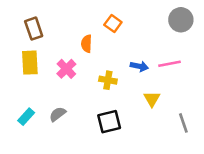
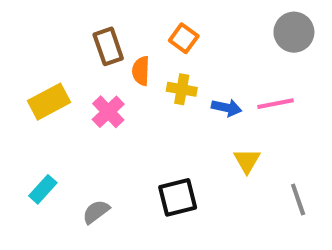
brown rectangle: (34, 29) -> (108, 46), moved
yellow rectangle: (30, 63) -> (49, 102), turned 65
yellow cross: (108, 80) -> (182, 89), moved
gray semicircle: (58, 114) -> (96, 212), moved

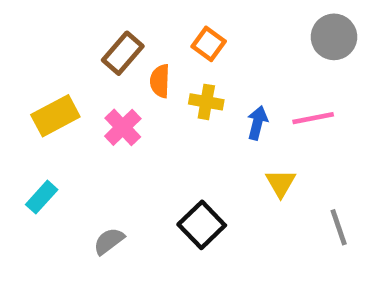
brown rectangle: (108, 46) -> (123, 53), turned 60
blue arrow: (227, 108) -> (257, 123), turned -88
cyan rectangle: (43, 189) -> (42, 197), moved
black square: (178, 197) -> (202, 225), turned -30

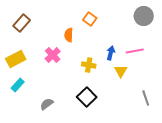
brown rectangle: (123, 53) -> (22, 23), moved
yellow cross: (206, 102) -> (89, 65), moved
yellow rectangle: (55, 116) -> (16, 59), moved
yellow triangle: (281, 183) -> (121, 71), moved

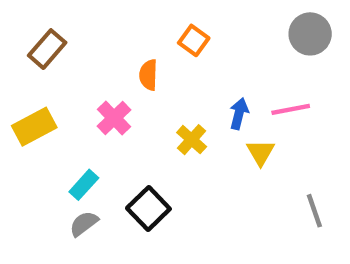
yellow cross: (89, 65) -> (192, 140), turned 32
cyan rectangle: (18, 85) -> (84, 185), moved
black square: (87, 97) -> (148, 209), moved
gray semicircle: (47, 104) -> (84, 224), moved

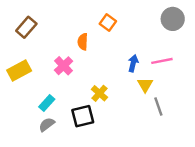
yellow cross: (192, 140) -> (100, 93), moved
black square: (148, 209) -> (83, 116), turned 30
gray line: (314, 211) -> (158, 106), moved

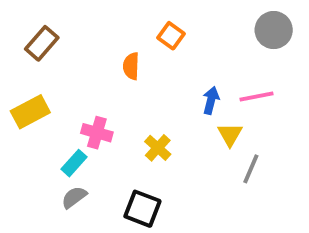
pink cross: (64, 66) -> (97, 133), moved, turned -30
gray line: (158, 106) -> (251, 169), turned 42
black square: (83, 116) -> (142, 209), moved, turned 35

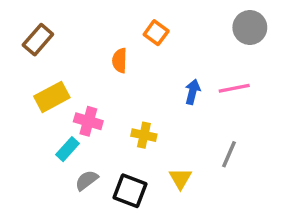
yellow rectangle: (30, 112) -> (52, 97), moved
yellow triangle: (230, 135) -> (180, 179), moved
yellow cross: (158, 148) -> (144, 135), turned -30
gray semicircle: (74, 197) -> (87, 180), moved

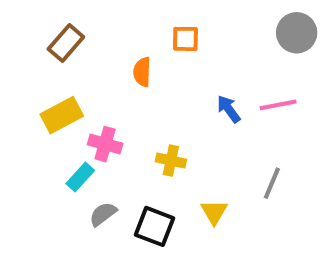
orange square: (156, 33) -> (185, 39), turned -35
brown rectangle: (38, 40) -> (66, 43), moved
blue arrow: (193, 92) -> (229, 109), turned -50

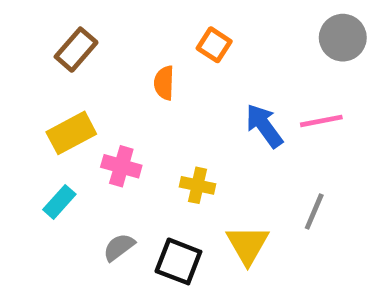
orange square: (185, 39) -> (214, 45), turned 32
blue arrow: (229, 109) -> (264, 126), size x1.4
cyan rectangle: (80, 177) -> (59, 202), moved
yellow triangle: (214, 212) -> (248, 245), size x1.4

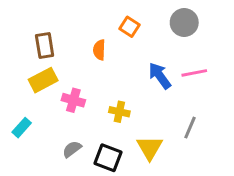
gray circle: (343, 38) -> (184, 23), moved
brown rectangle: (76, 50) -> (45, 46), moved, turned -50
cyan rectangle: (59, 202) -> (22, 128), moved

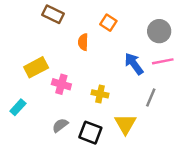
gray circle: (184, 23) -> (159, 31), moved
brown rectangle: (45, 46) -> (53, 14), moved, turned -55
gray line: (190, 128) -> (151, 98), moved

